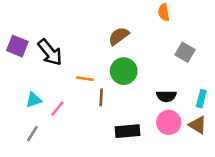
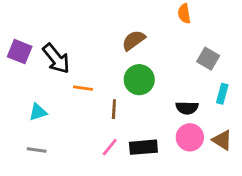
orange line: (85, 79) -> (83, 88), moved
cyan rectangle: (201, 99) -> (222, 94), moved
pink line: (57, 109) -> (110, 147), moved
gray line: (32, 134) -> (37, 150), turned 66

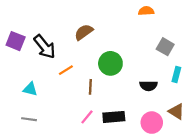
orange semicircle: (184, 14) -> (146, 11), turned 96
brown semicircle: (134, 40) -> (84, 32), moved
orange line: (83, 88) -> (66, 70), turned -40
cyan triangle: (38, 112) -> (30, 89), turned 32
pink circle: (190, 137) -> (152, 123), moved

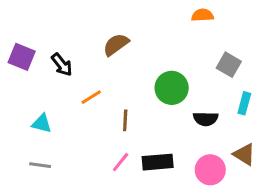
black arrow: (45, 47) -> (62, 65), size x0.7
green circle: (110, 63) -> (172, 88), moved

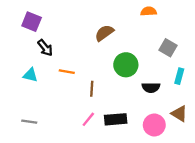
brown semicircle: (116, 45) -> (104, 33), moved
purple square: (22, 57) -> (32, 22), moved
orange line: (91, 97) -> (67, 72), turned 42
cyan triangle: (42, 123) -> (30, 75), moved

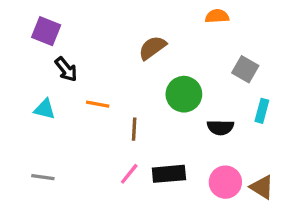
brown triangle: (179, 114) -> (262, 187), moved

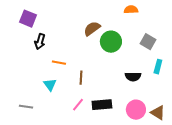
black arrow: (66, 69) -> (40, 42), turned 56
green circle: (184, 94) -> (111, 42), moved
cyan triangle: (45, 109) -> (50, 85), moved, turned 40

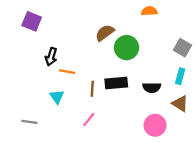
black arrow: (40, 42) -> (51, 57), moved
gray square: (148, 42) -> (182, 48), moved
black rectangle: (102, 105) -> (116, 83), moved
brown triangle: (158, 113) -> (180, 104), moved

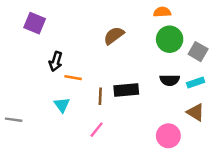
green circle: (126, 48) -> (170, 39), moved
cyan rectangle: (180, 76) -> (196, 83), turned 56
black semicircle: (152, 88) -> (170, 80), moved
gray line: (29, 122) -> (14, 120), moved

